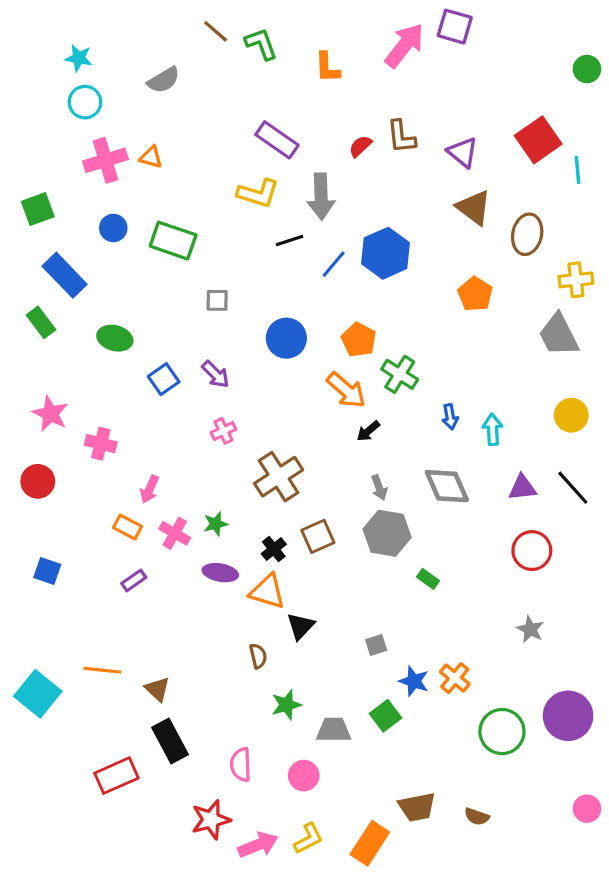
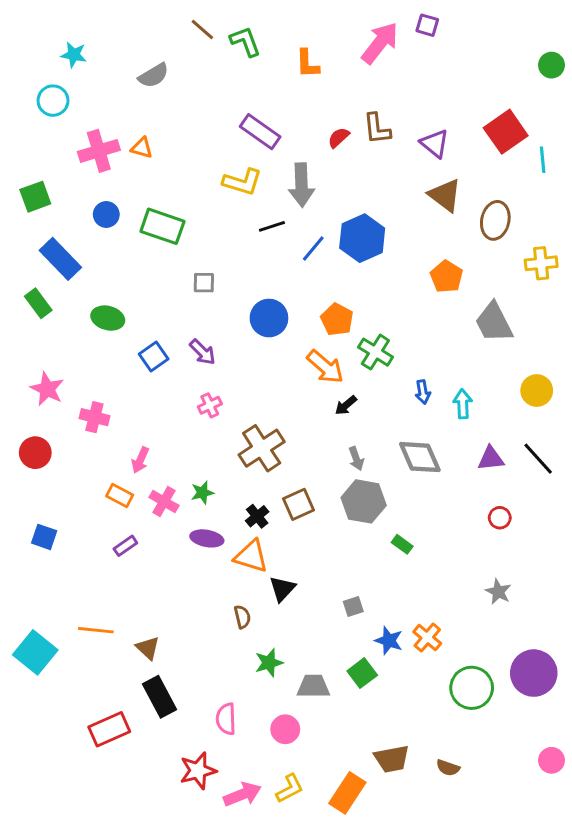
purple square: (455, 27) -> (427, 25), size x0.7
cyan circle: (85, 102) -> (53, 101), moved
gray trapezoid: (559, 335) -> (494, 322), moved
red circle: (532, 551) -> (500, 518), size x0.6

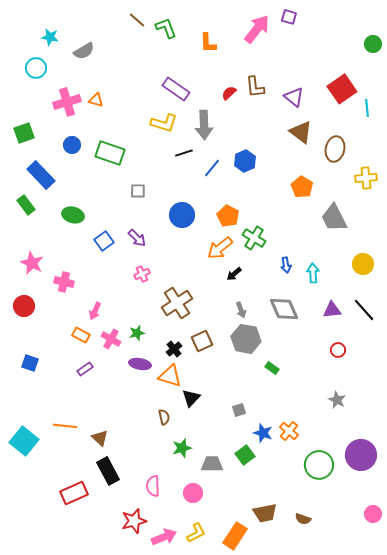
gray semicircle: (154, 75) -> (84, 51), moved
blue hexagon: (362, 238) -> (245, 161), size x0.7
orange arrow: (325, 367) -> (220, 248), turned 100

